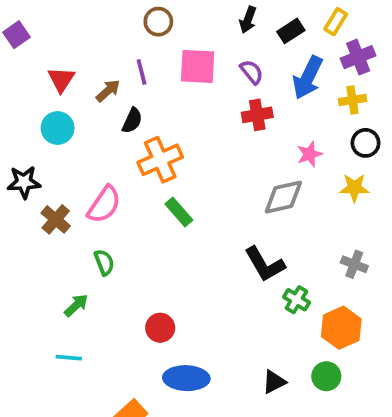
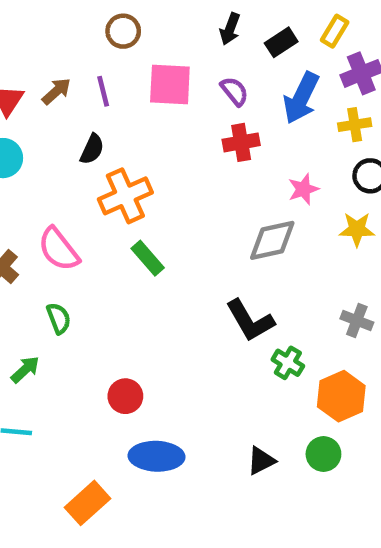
brown arrow: (108, 91) -> (56, 91), moved
pink semicircle: (104, 205) -> (59, 249), turned 108

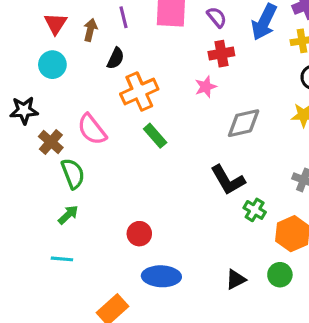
brown arrow: (56, 91) -> (90, 30), moved, turned -35
pink star: (303, 189) -> (206, 87), moved
green semicircle: (59, 318) -> (73, 174), moved, size x1.4

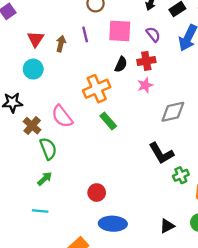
red cross: (221, 54) -> (146, 61), moved
black semicircle: (116, 58) -> (121, 64), moved
green cross: (255, 210) -> (181, 175), turned 35

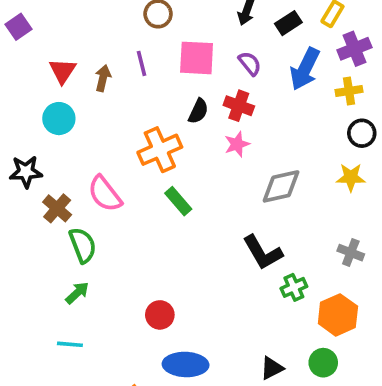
red cross: (146, 61) -> (239, 106), turned 30

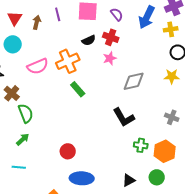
black semicircle: (198, 111) -> (89, 40), turned 40
pink semicircle: (105, 194) -> (38, 66), moved, turned -75
green cross: (294, 287) -> (141, 145), moved, turned 32

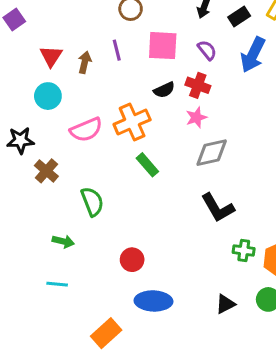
gray diamond: (134, 81) -> (212, 153), moved
green semicircle: (26, 113) -> (92, 202), moved
green arrow: (23, 139) -> (63, 241), turned 56

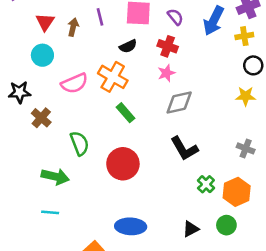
black semicircle: (164, 90) -> (128, 46), moved
orange cross: (132, 122) -> (113, 77), turned -36
green arrow: (63, 241) -> (55, 177), size x1.5
green cross: (244, 251) -> (206, 184), turned 36
red circle: (132, 260) -> (123, 164), moved, size x1.6

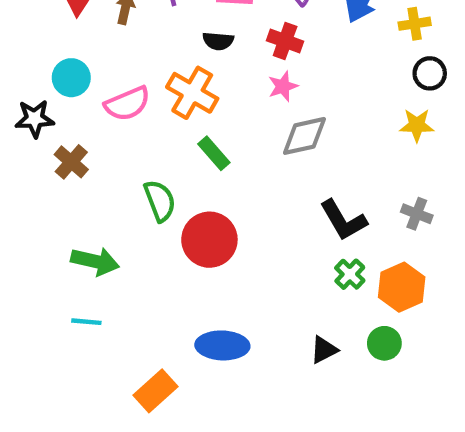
black semicircle: (128, 46) -> (218, 41), turned 30
cyan circle: (42, 55) -> (71, 78), moved
green semicircle: (80, 143) -> (160, 201), moved
black L-shape: (184, 148) -> (343, 220), moved

